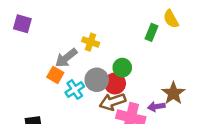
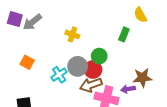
green rectangle: (151, 32) -> (124, 34), moved
gray arrow: (66, 58) -> (32, 22), moved
orange square: (55, 75) -> (27, 62), moved
brown star: (173, 93) -> (142, 78), turned 30

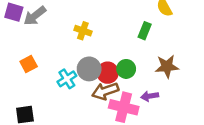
green circle: (99, 56) -> (126, 69), moved
orange square: (27, 62) -> (29, 64), turned 32
brown star: (142, 78) -> (167, 66), moved

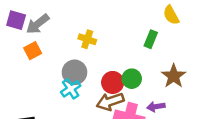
orange square: (29, 64) -> (33, 51), moved
brown star: (167, 66) -> (174, 76), turned -30
gray circle: (89, 69) -> (74, 72), moved

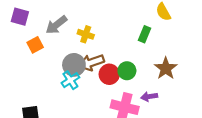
gray arrow: (38, 24) -> (56, 25), moved
brown arrow: (110, 102) -> (92, 62), moved

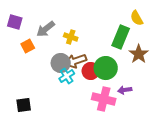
green rectangle: (145, 34) -> (121, 37), size x1.6
brown star: (166, 68) -> (139, 54), moved
green circle: (127, 71) -> (106, 68), size x1.5
cyan cross: (70, 80) -> (67, 76), moved

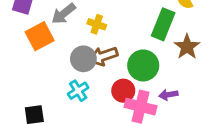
orange square: (28, 46) -> (40, 36), size x1.5
red circle: (91, 71) -> (123, 91), moved
cyan cross: (67, 76) -> (78, 91), moved

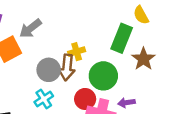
yellow cross: (97, 24) -> (77, 52), moved, turned -35
brown arrow: (103, 56) -> (67, 67), turned -65

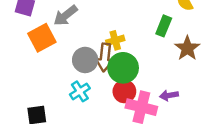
green rectangle: (122, 38) -> (164, 26), size x0.7
green circle: (103, 76) -> (123, 68), moved

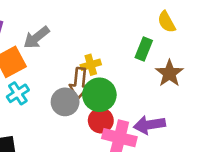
gray circle: (85, 60) -> (65, 102), moved
cyan cross: (80, 91) -> (18, 93), moved
purple arrow: (169, 95) -> (149, 125), size x1.5

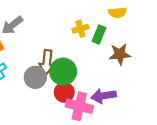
yellow semicircle: (167, 22) -> (117, 13), turned -66
yellow cross: (91, 65) -> (80, 29), moved
brown star: (169, 73) -> (120, 54), turned 30

